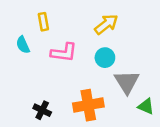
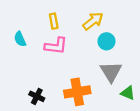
yellow rectangle: (43, 22) -> (54, 21), moved
cyan circle: (105, 58) -> (106, 41), moved

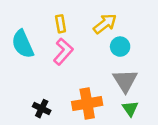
cyan semicircle: (20, 39) -> (23, 44), size x1.6
pink L-shape: (56, 46) -> (63, 52), turned -55
green triangle: (128, 93) -> (130, 109), moved, turned 32

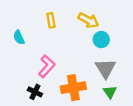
yellow arrow: (105, 24) -> (88, 20), turned 66
cyan semicircle: (23, 44) -> (19, 37), size x0.6
pink L-shape: (63, 52) -> (47, 66), moved

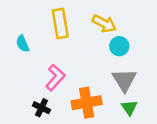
yellow rectangle: (51, 20) -> (60, 24), size x1.6

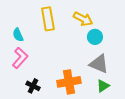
pink L-shape: (55, 78) -> (20, 58), moved
gray triangle: (124, 80) -> (99, 64), turned -35
green triangle: (129, 108) -> (103, 86), turned 32

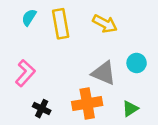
cyan semicircle: (18, 35) -> (29, 17), moved, turned 56
cyan circle: (95, 37) -> (137, 63), moved
gray triangle: (99, 64) -> (104, 73), moved

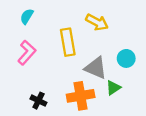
yellow rectangle: (61, 24) -> (68, 42), moved
pink L-shape: (25, 73) -> (27, 53), moved
green triangle: (130, 109) -> (113, 88), moved

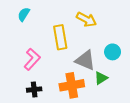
pink L-shape: (27, 53) -> (32, 59), moved
black cross: (38, 101) -> (34, 90), turned -32

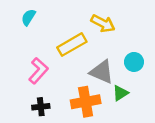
yellow rectangle: (60, 37) -> (72, 45), turned 70

